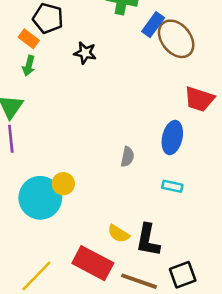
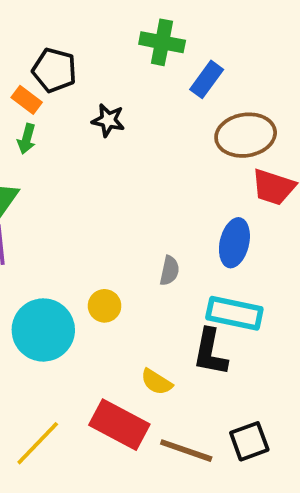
brown ellipse: (176, 39) -> (246, 135), moved, turned -60
yellow circle: (63, 184) -> (105, 306), moved
cyan rectangle: (172, 186) -> (234, 313), size x1.8
black L-shape: (148, 240) -> (210, 352), moved

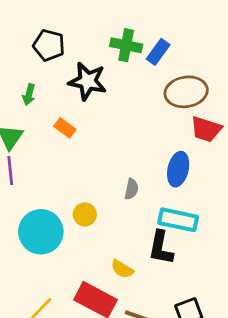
green cross: (162, 42) -> (126, 45), moved
orange rectangle: (27, 100) -> (65, 128), moved
black star: (108, 120) -> (88, 81), size x1.6

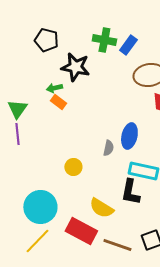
green arrow: (29, 95) -> (54, 88), moved, turned 63
blue ellipse: (178, 169) -> (129, 136), moved
cyan circle: (41, 232) -> (40, 207), moved
yellow semicircle: (122, 269) -> (101, 208), size x1.4

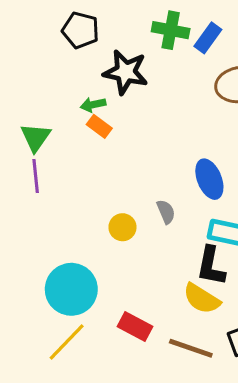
blue ellipse: (129, 136) -> (209, 179), turned -35
gray semicircle: (108, 148) -> (166, 212), moved, turned -35
yellow semicircle: (101, 208) -> (202, 299), moved
red rectangle: (81, 231) -> (135, 327), size x0.7

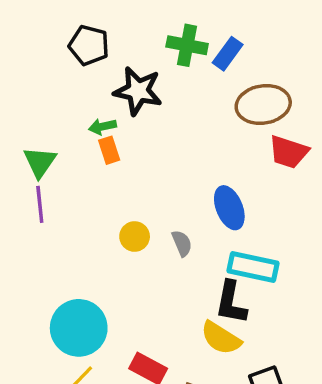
orange rectangle: (99, 126) -> (109, 150), turned 35
yellow circle: (122, 227) -> (135, 237), moved

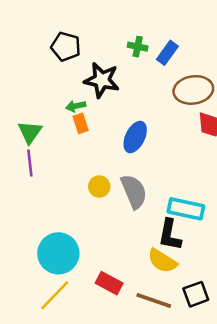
green cross: (187, 45) -> (138, 47), size x0.7
blue ellipse: (229, 208) -> (135, 137), moved, turned 48
gray semicircle: (182, 243) -> (134, 191), size x1.8

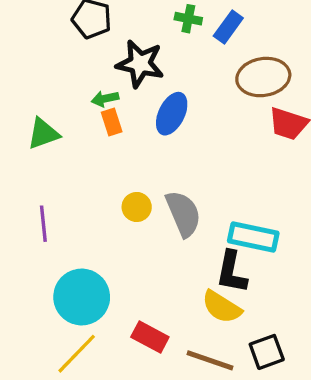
green triangle: (30, 132) -> (43, 134), turned 35
blue ellipse: (135, 137) -> (172, 114), moved
purple line: (30, 163) -> (43, 224), moved

